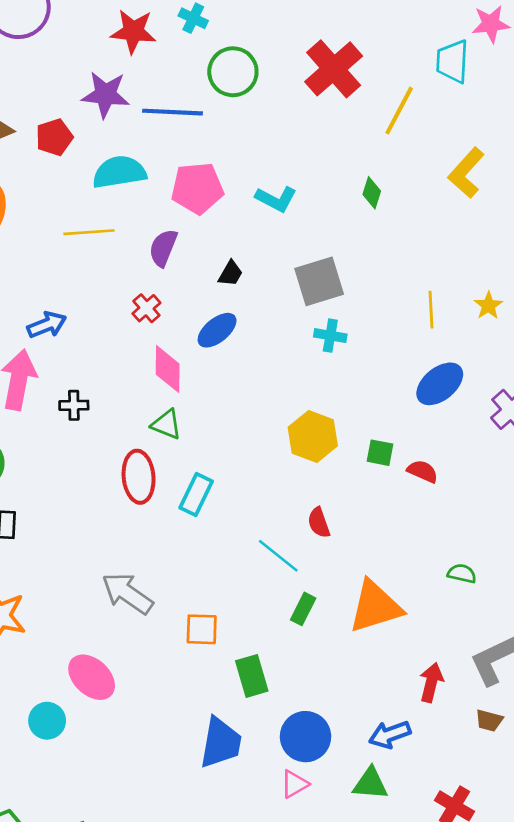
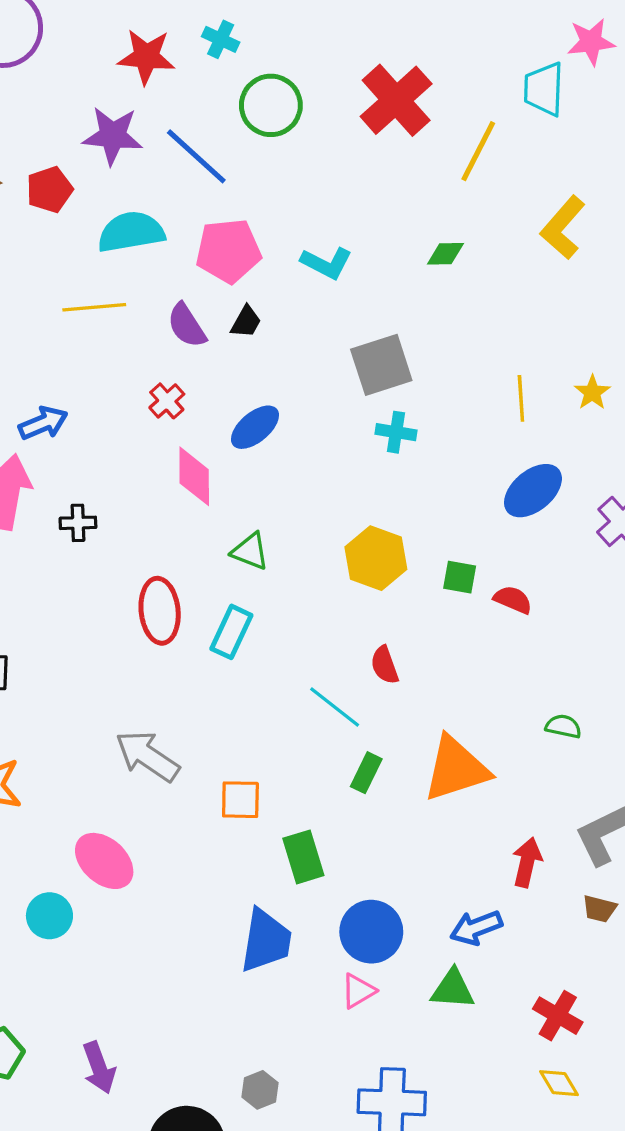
blue line: (173, 112) -> (196, 156), turned 40
green diamond: (372, 193) -> (445, 254), turned 72
purple semicircle: (163, 248) -> (187, 326), turned -54
black trapezoid: (231, 273) -> (246, 322), moved
green triangle: (166, 424) -> (250, 551), moved

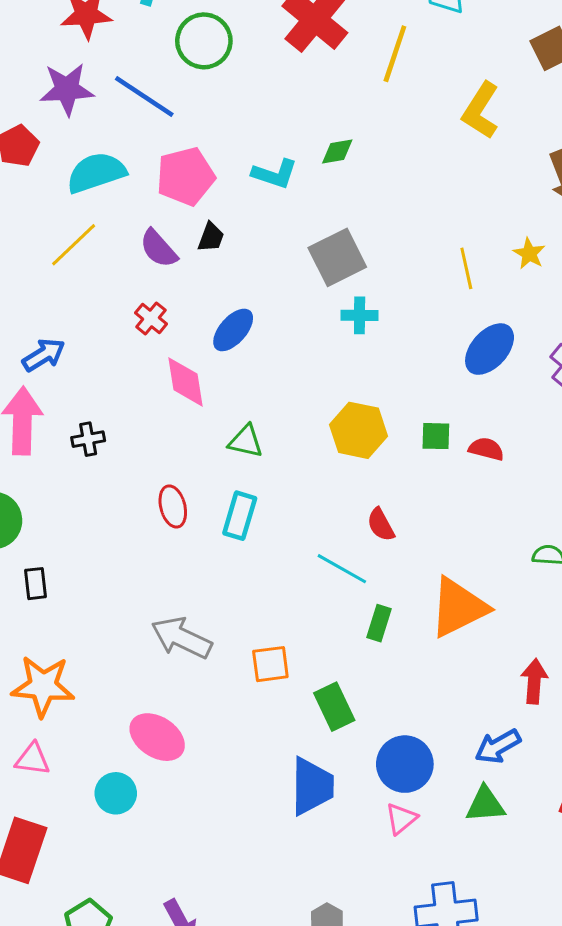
green diamond: (445, 254) -> (337, 152), moved
yellow line: (94, 307) -> (74, 245), turned -30
red ellipse: (160, 611) -> (173, 507), size x0.7

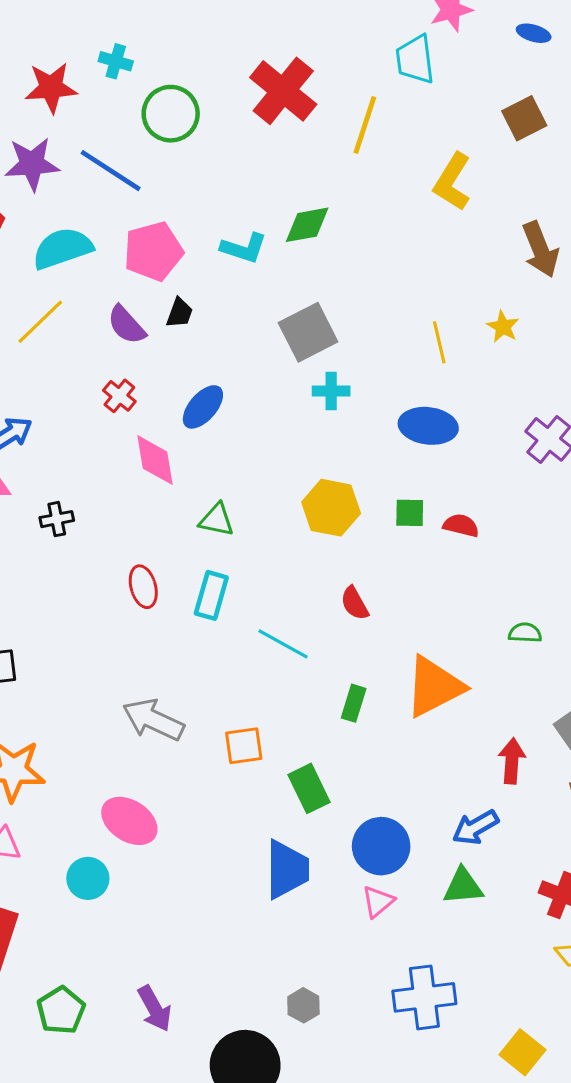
green diamond: (337, 152) -> (307, 225), size x1.4
blue ellipse: (490, 349) -> (428, 426), moved, turned 56
cyan line: (342, 569) -> (283, 644), moved

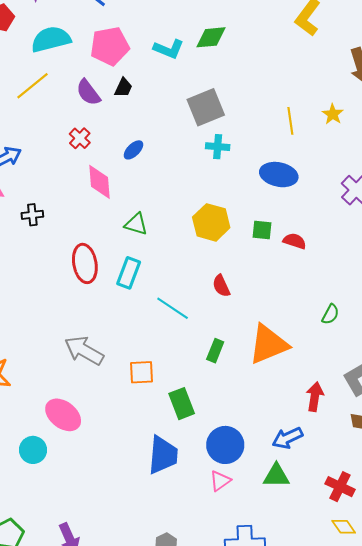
blue ellipse: (203, 407) -> (133, 150), size x0.7
red ellipse: (143, 587) -> (85, 263), size x1.4
green semicircle: (525, 633) -> (330, 314), turned 110

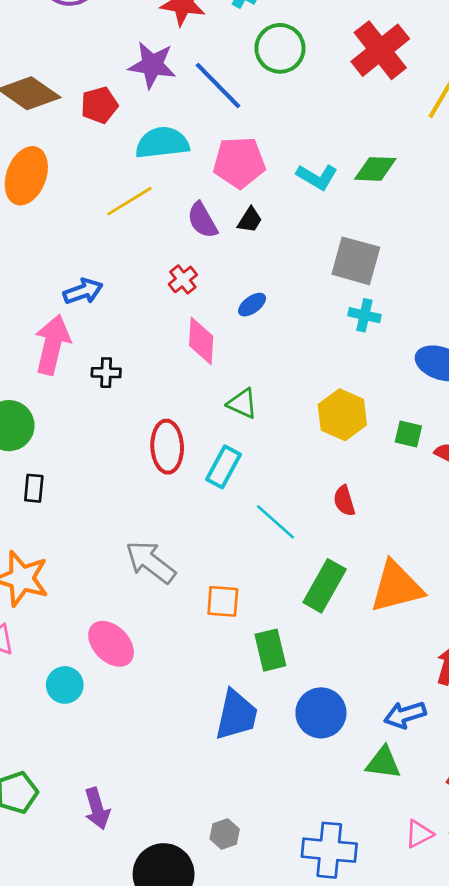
gray square: (206, 107) -> (356, 261), turned 30
green rectangle: (215, 351) -> (325, 586), size x1.6
pink triangle: (220, 481) -> (419, 834), moved

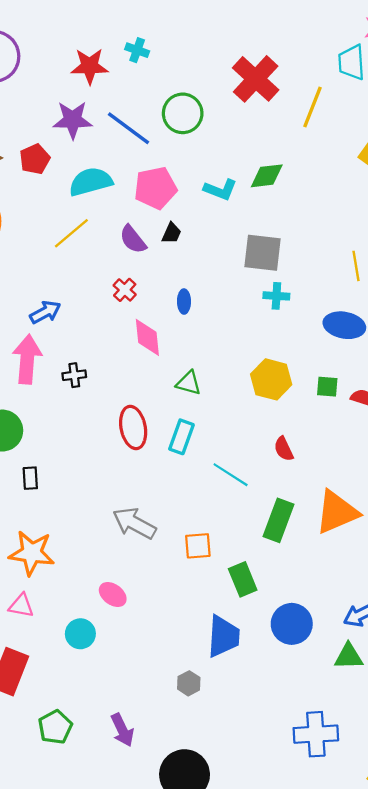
green circle: (280, 48) -> (183, 113), moved
blue ellipse: (252, 305) -> (184, 302), turned -45
pink ellipse: (111, 644) -> (113, 595), size x0.7
gray hexagon: (225, 834) -> (189, 683), moved

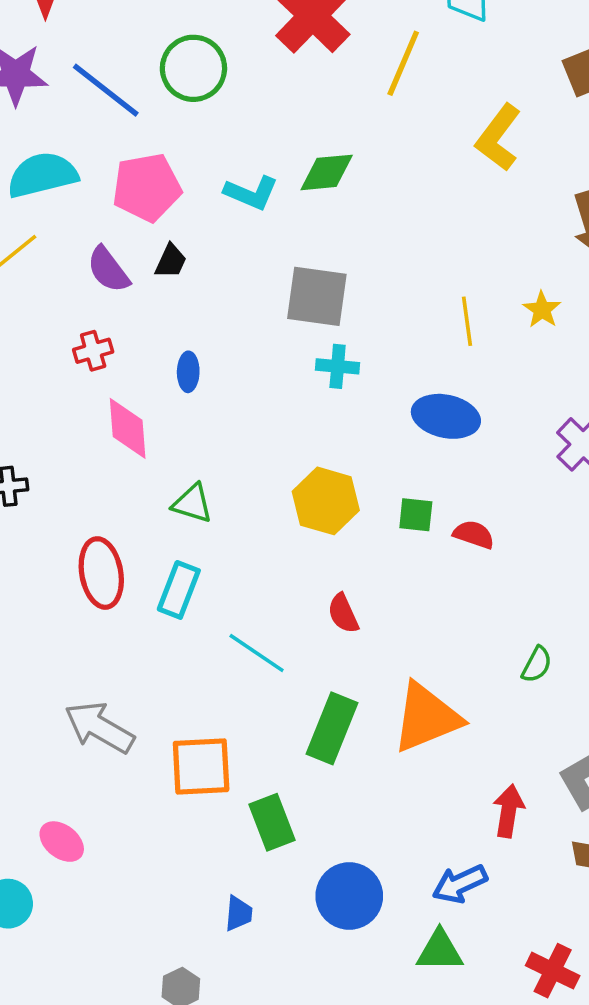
red cross: (125, 290) -> (93, 351), turned 30
orange square: (198, 546) -> (201, 767), size x1.4
blue trapezoid: (223, 636) -> (239, 913), size x0.5

